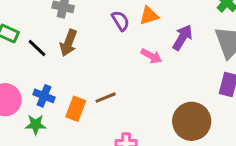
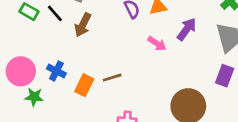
black line: (37, 48) -> (55, 13), moved
green star: (36, 125) -> (34, 97), moved

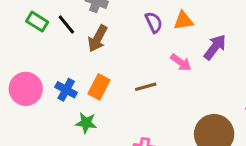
brown line: (112, 78) -> (146, 87), moved
orange rectangle: (84, 85) -> (99, 87), moved
green star: (34, 97) -> (86, 123), moved

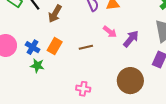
purple arrow: (215, 47) -> (131, 39), moved
green star: (86, 123) -> (37, 66), moved

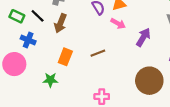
pink arrow: (110, 32) -> (118, 23), moved
blue cross: (33, 47) -> (28, 40), moved

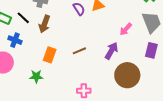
pink arrow: (118, 23) -> (126, 29), moved, turned 104
purple arrow: (143, 37) -> (111, 51), moved

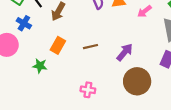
pink arrow: (126, 29) -> (144, 11), moved

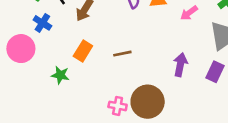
purple arrow: (125, 52) -> (180, 65), moved, turned -30
brown circle: (137, 81) -> (148, 102), moved

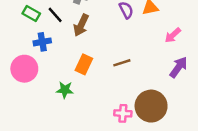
pink arrow: (189, 13) -> (173, 35), moved
blue cross: (42, 23) -> (42, 42), turned -36
purple arrow: (180, 65) -> (178, 67), turned 30

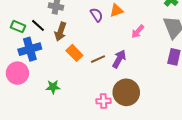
blue cross: (42, 42) -> (30, 49), size x1.5
orange rectangle: (84, 64) -> (74, 53), moved, turned -63
purple arrow: (178, 67) -> (119, 59), moved

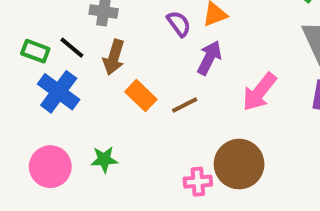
pink arrow: (138, 31) -> (259, 92), moved, size x1.5
blue cross: (30, 49) -> (59, 92), turned -35
purple arrow: (119, 59) -> (209, 58), moved
pink circle: (17, 73) -> (50, 167), moved

